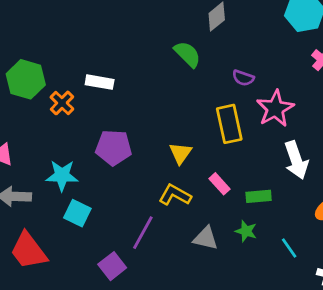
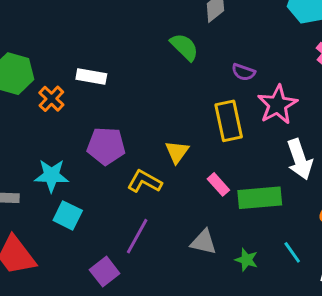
yellow L-shape: (175, 195) -> (144, 181), moved
green rectangle: (259, 196) -> (260, 198), size x1.6
green star: (246, 231) -> (246, 260), moved

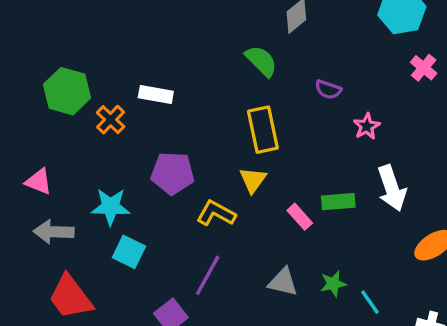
pink star: (277, 105) -> (367, 126), size x0.6
yellow rectangle: (229, 121) -> (263, 130), moved
green rectangle: (260, 198) -> (338, 202), moved, size x0.7
cyan line: (292, 252) -> (370, 302), moved
green star: (246, 260) -> (333, 284), moved, turned -30

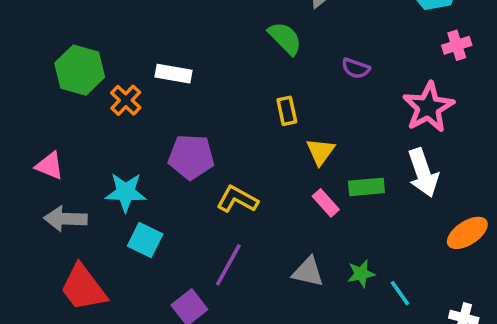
pink cross: (424, 68) -> (457, 45), turned 32
pink star: (367, 126) -> (428, 107), moved, size x1.8
yellow rectangle: (263, 130) -> (287, 111), size x0.6
yellow triangle: (253, 180) -> (320, 152), moved

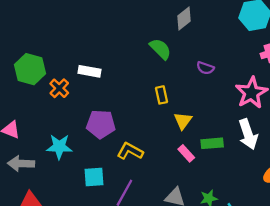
cyan square: (145, 240) -> (94, 177), moved, turned -30

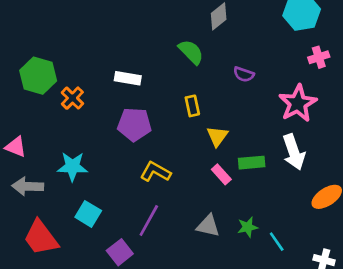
white rectangle: (90, 71) -> (128, 78), moved
purple pentagon: (101, 124) -> (134, 124), moved
cyan square: (94, 177) -> (88, 214), moved, turned 35

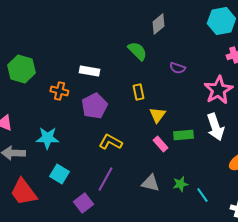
orange cross: (72, 98) -> (59, 91), moved, turned -30
purple pentagon: (134, 124) -> (94, 106), turned -30

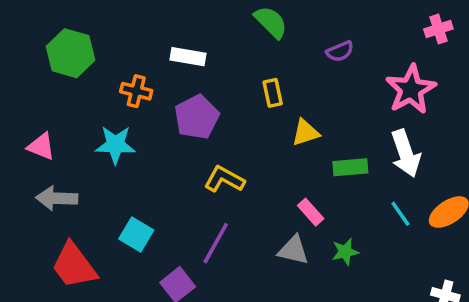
purple semicircle: (177, 68) -> (340, 51), turned -42
yellow triangle: (157, 115) -> (305, 133), turned 36
cyan star: (47, 138) -> (115, 145), moved
pink rectangle: (160, 144) -> (311, 212), moved
cyan line: (202, 195) -> (400, 214), moved

